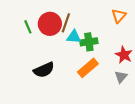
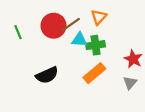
orange triangle: (119, 16) -> (99, 17), moved
brown line: (66, 23) -> (71, 25), turned 36
green line: (28, 27) -> (18, 32), moved

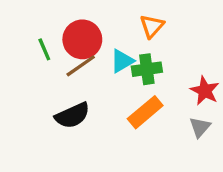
brown line: (71, 25) -> (81, 66), moved
green line: (18, 32) -> (44, 49), moved
cyan triangle: (79, 40) -> (122, 61), turned -35

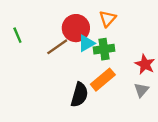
red circle: (82, 39) -> (76, 28), moved
green line: (44, 49) -> (17, 35), moved
black semicircle: (72, 116) -> (79, 95), moved, turned -50

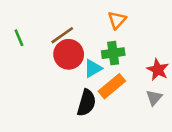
red circle: (76, 28) -> (69, 54), moved
cyan triangle: (86, 43) -> (93, 68), moved
brown line: (57, 47) -> (62, 35), moved

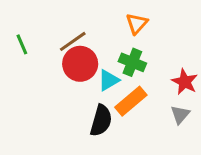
green cross: (113, 53) -> (132, 62), turned 30

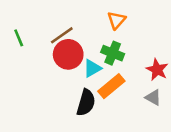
gray triangle: (180, 115) -> (153, 98), turned -42

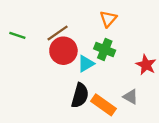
green line: (19, 38) -> (17, 35), turned -49
orange rectangle: (111, 86) -> (104, 105), moved, turned 75
gray triangle: (153, 98) -> (131, 97), moved

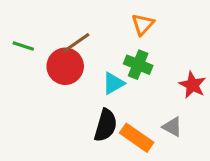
red circle: (63, 51) -> (65, 66), moved

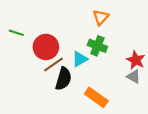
brown line: (76, 43) -> (54, 64), moved
black semicircle: (106, 125) -> (63, 79), moved
gray triangle: (172, 127) -> (134, 77), moved

